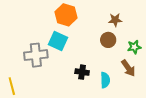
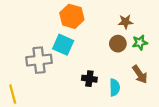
green star: (134, 47) -> (140, 43), moved

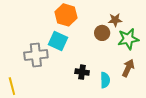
green star: (140, 43) -> (128, 39), size x1.5
brown circle: (118, 44) -> (102, 33), moved
brown arrow: (140, 74) -> (128, 68), turned -120

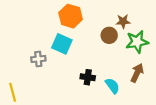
gray cross: (36, 55) -> (38, 59), size x0.6
cyan semicircle: (105, 80) -> (112, 86), turned -35

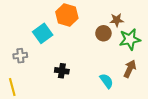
cyan square: (62, 44) -> (43, 33), moved, turned 30
gray cross: (38, 59) -> (20, 56), moved
black cross: (88, 77) -> (62, 71), moved

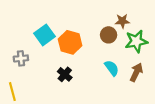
orange hexagon: (67, 15) -> (70, 42), moved
black cross: (62, 71) -> (65, 74), turned 32
cyan semicircle: (106, 81) -> (112, 68), moved

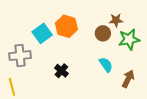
orange hexagon: (70, 42) -> (66, 26), moved
gray cross: (21, 58) -> (20, 56), size x1.5
brown arrow: (136, 72) -> (128, 79), moved

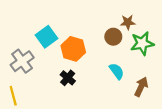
orange hexagon: (66, 26) -> (73, 49), moved
gray cross: (20, 56) -> (22, 61), turned -30

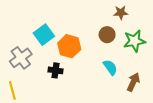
brown star: (128, 22) -> (121, 13), moved
black cross: (68, 78) -> (55, 70), moved, turned -32

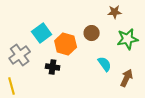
brown circle: (107, 35) -> (92, 33), moved

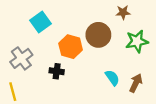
cyan square: (42, 33) -> (41, 22), moved
brown circle: (92, 33) -> (98, 35), size x1.5
cyan semicircle: (105, 64) -> (112, 78), moved

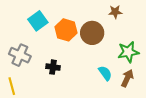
green star: (137, 41) -> (128, 52), moved
orange hexagon: (71, 47) -> (66, 30), moved
gray cross: (21, 58) -> (20, 55), turned -30

